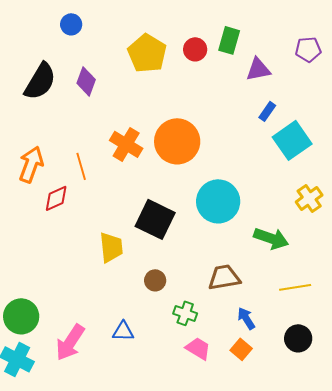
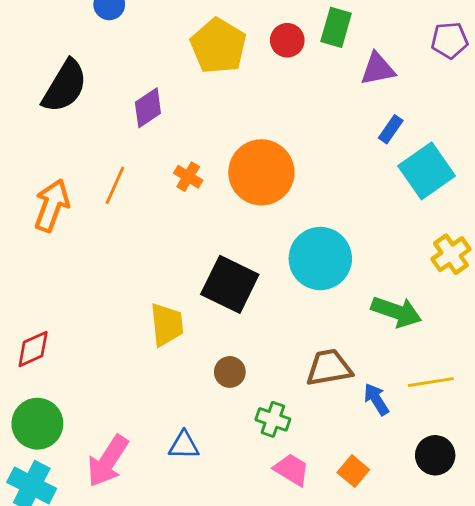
purple diamond: (86, 81) -> (148, 108), moved, turned 36
orange cross: (126, 144) -> (188, 177), size x0.6
orange line: (81, 166) -> (115, 185), moved, turned 40
red diamond: (56, 198) -> (33, 349), moved
blue arrow: (246, 318) -> (376, 399), moved

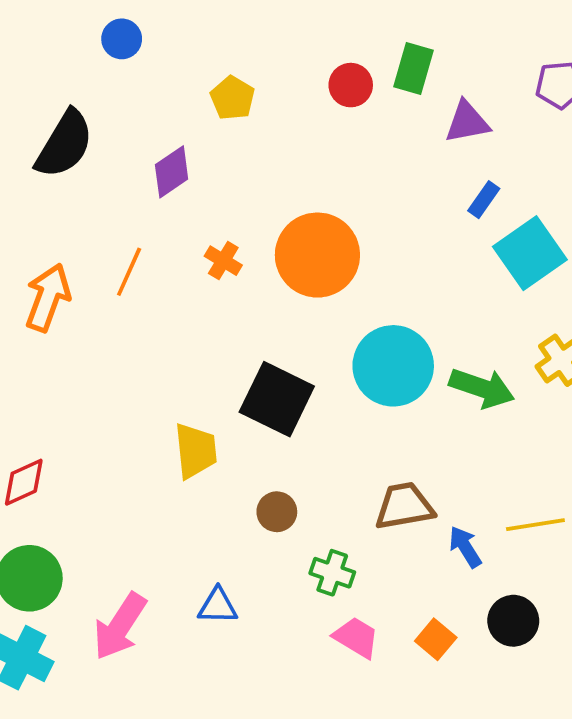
yellow pentagon: (218, 46) -> (232, 98), moved, size x0.6
green arrow: (396, 312) -> (482, 388), moved
black circle: (435, 455) -> (513, 621), moved

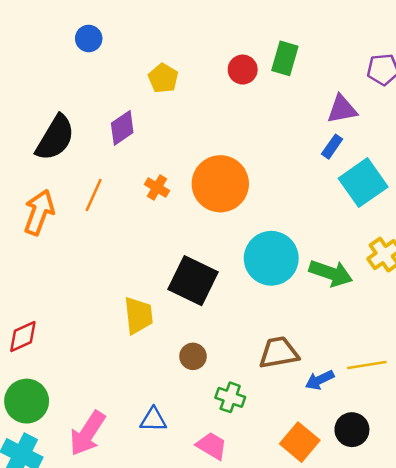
purple triangle: (467, 122) -> (342, 109), moved
black semicircle: (64, 144) -> (55, 138), moved
blue arrow: (465, 547) -> (320, 380), turned -84
pink trapezoid: (356, 637) -> (212, 446), moved
orange square: (436, 639) -> (300, 442), size x1.4

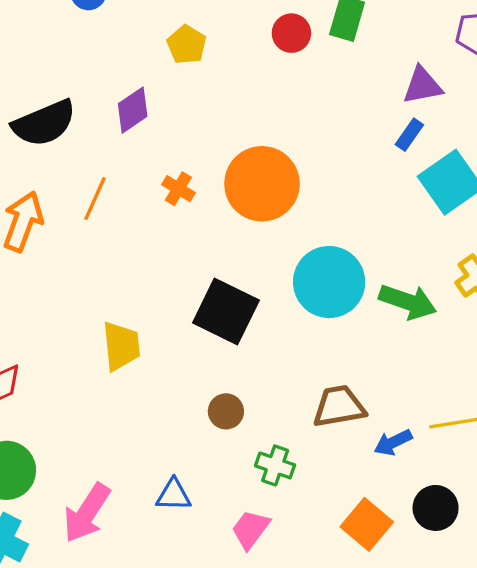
black semicircle: (55, 138) -> (44, 123), turned 36
yellow trapezoid: (138, 315) -> (121, 346), moved
pink trapezoid: (212, 446) -> (251, 529), turned -84

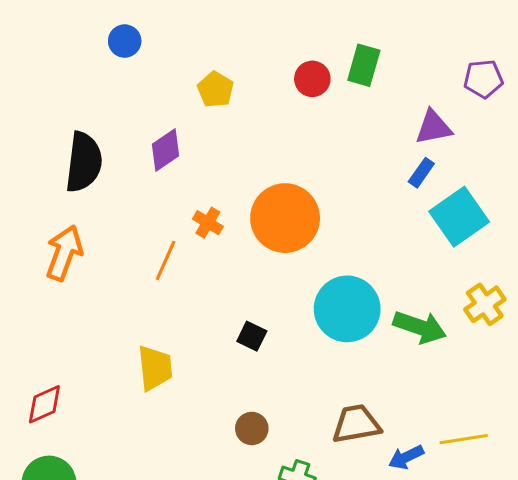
black semicircle: (44, 123) -> (84, 162), turned -60
orange line: (95, 199) -> (166, 260), moved
black square: (226, 311) -> (252, 336), size x0.5

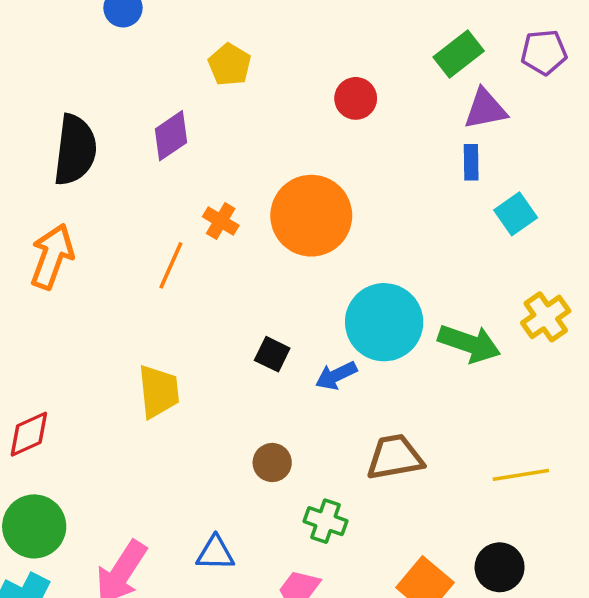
green rectangle: (364, 65) -> (459, 54), moved, turned 36
red circle: (312, 79) -> (356, 98), moved
blue rectangle: (421, 173) -> (471, 162), turned -36
cyan square: (459, 217) -> (516, 214), size x0.6
blue arrow: (406, 457) -> (336, 375), moved

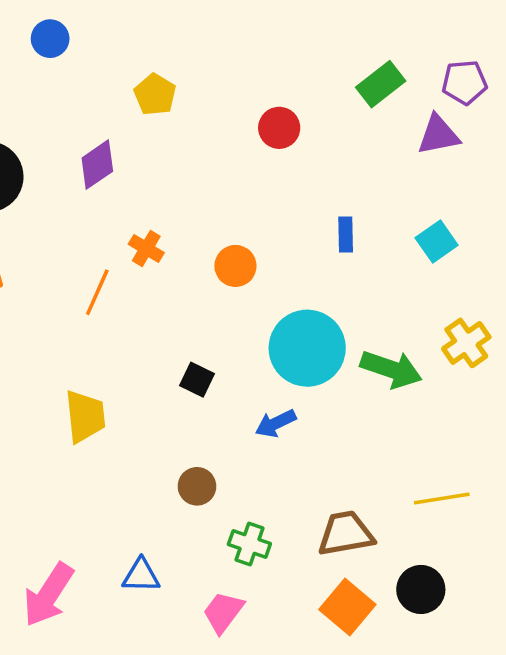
purple triangle: (485, 109) -> (438, 135), moved
blue rectangle: (471, 162) -> (346, 234), moved
orange circle: (311, 216) -> (235, 266), moved, size x0.5
blue arrow: (336, 375) -> (276, 423), moved
brown trapezoid: (395, 457) -> (346, 534), moved

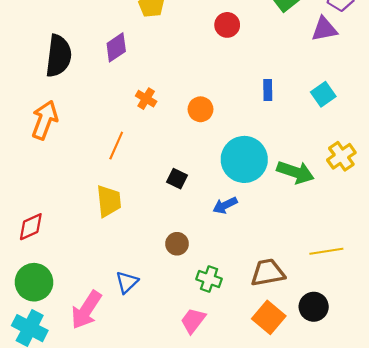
orange line: (97, 292) -> (116, 146), moved
blue triangle: (141, 575) -> (127, 282), moved, turned -45

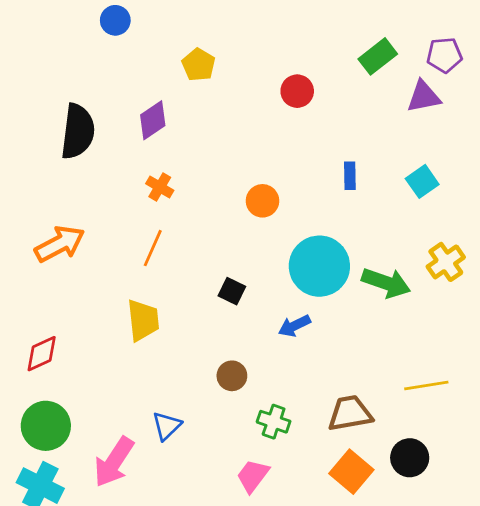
orange cross: (146, 99) -> (160, 187), moved
orange arrow: (45, 120) -> (60, 244), moved, turned 42

